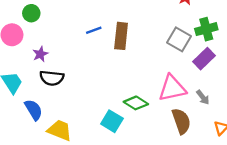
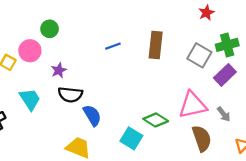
brown rectangle: (121, 36) -> (156, 45), moved
blue semicircle: (34, 110) -> (92, 115), moved

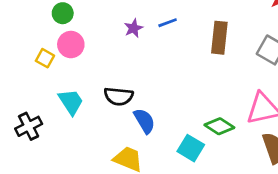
green circle: (50, 29) -> (63, 13), moved
blue line: (113, 46) -> (168, 23), moved
purple star: (59, 70) -> (134, 28), moved

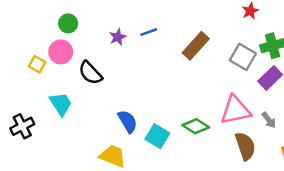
green circle: (63, 13) -> (68, 23), moved
brown rectangle: (219, 38) -> (196, 46), turned 36
black semicircle: (119, 96) -> (90, 73), moved, turned 40
cyan square: (191, 148) -> (157, 136), moved

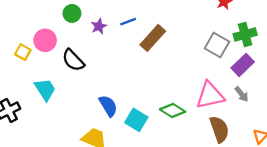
green circle: (68, 23) -> (72, 13), moved
brown rectangle: (196, 46) -> (153, 38), moved
gray arrow: (269, 120) -> (242, 94), moved

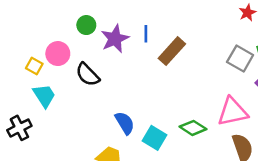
blue line: (128, 22) -> (146, 34), turned -70
purple star: (99, 26) -> (115, 39), size x1.6
cyan trapezoid: (45, 89) -> (44, 96), moved

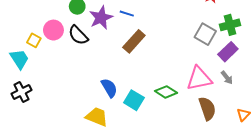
blue line: (146, 34) -> (127, 14), turned -72
brown rectangle: (172, 51) -> (134, 41), moved
black semicircle: (88, 75) -> (78, 35), moved
cyan trapezoid: (44, 96) -> (19, 59), moved

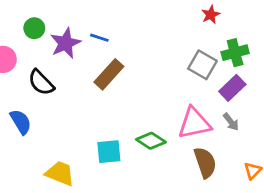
black semicircle: (78, 35) -> (41, 82), moved
blue semicircle: (109, 88) -> (21, 122), moved
cyan square: (134, 100) -> (109, 152), turned -36

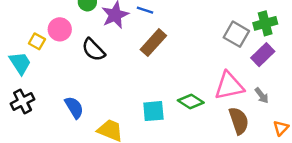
blue semicircle: (21, 122) -> (74, 107), moved
gray arrow: (231, 122) -> (262, 95), moved

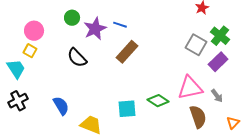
green cross: (265, 23) -> (220, 36), turned -36
pink circle: (60, 29) -> (34, 31), moved

